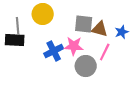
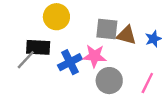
gray line: (18, 26) -> (26, 60), moved, turned 48
black rectangle: (15, 40) -> (38, 47), moved
pink line: (105, 52) -> (147, 83), moved

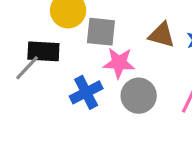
gray square: (107, 29) -> (101, 32), moved
blue cross: (70, 62) -> (86, 92), moved

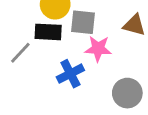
black rectangle: (43, 51) -> (48, 32), moved
gray circle: (139, 96) -> (127, 93), moved

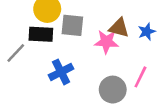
pink star: (98, 49) -> (106, 42), moved

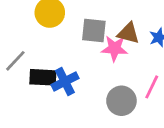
gray square: (72, 25) -> (94, 30), moved
black rectangle: (41, 34) -> (43, 77), moved

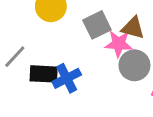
gray square: (94, 30) -> (97, 25), turned -32
gray circle: (121, 101) -> (134, 65), moved

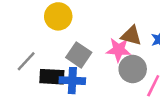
gray square: (97, 25) -> (79, 55), moved, turned -30
blue cross: (67, 78) -> (72, 81), turned 30

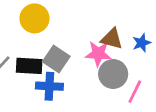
black rectangle: (52, 77) -> (29, 66), moved

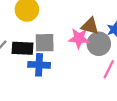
gray square: (56, 59) -> (45, 43), turned -35
gray circle: (113, 74) -> (99, 44), moved

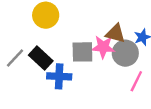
gray square: (45, 43) -> (82, 52), moved
black rectangle: (22, 48) -> (41, 58), turned 40

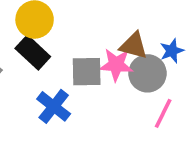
black rectangle: (41, 58) -> (33, 53), moved
blue cross: (59, 76) -> (54, 106), turned 35

